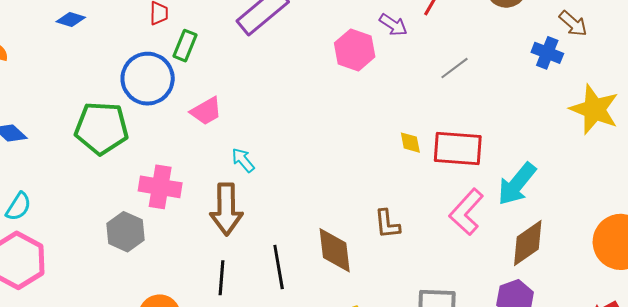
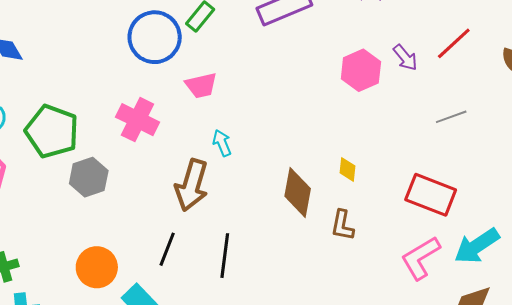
green pentagon: (102, 128) -> (52, 131), moved
yellow diamond: (410, 143) -> (348, 169), moved
pink cross: (160, 187) -> (138, 120), moved
brown L-shape: (387, 224) -> (342, 225), moved
brown diamond: (335, 250) -> (298, 192), moved

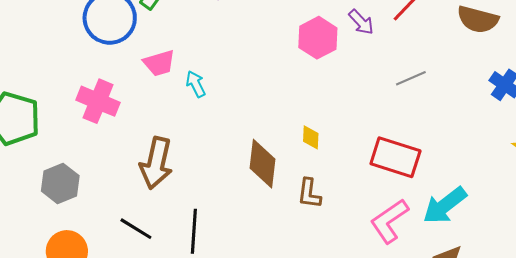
cyan arrow: (222, 143) -> (196, 84), moved
gray hexagon: (89, 177) -> (60, 183), moved
black line: (167, 249) -> (136, 229), turned -76

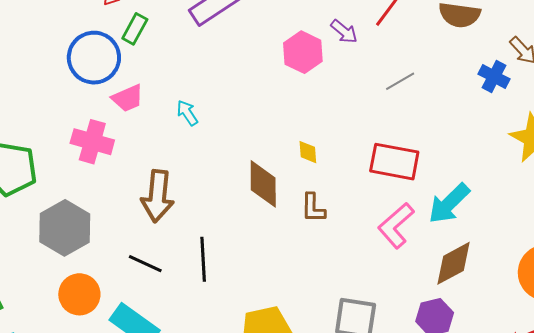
pink trapezoid: (159, 63) -> (128, 98), moved
gray hexagon: (60, 183) -> (65, 228), size x1.4

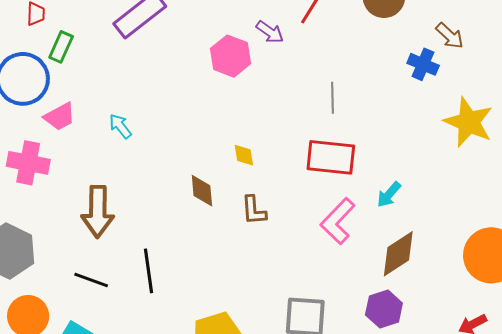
gray line: (400, 81) -> (332, 98), moved, turned -56
brown diamond: (263, 184) -> (202, 191), size x0.7
cyan arrow: (449, 203) -> (389, 195), size x0.6

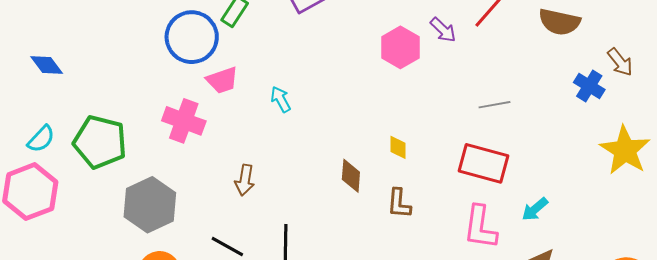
gray line: (332, 98) -> (495, 105), turned 72
brown arrow: (98, 212) -> (245, 180), size x0.6
pink L-shape: (338, 221) -> (480, 227), turned -45

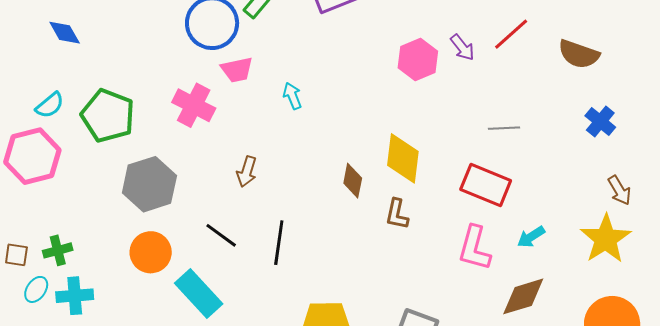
brown arrow: (620, 62) -> (620, 190), moved
yellow diamond: (398, 147) -> (403, 158), size x2.0
yellow star: (625, 150) -> (606, 239), moved

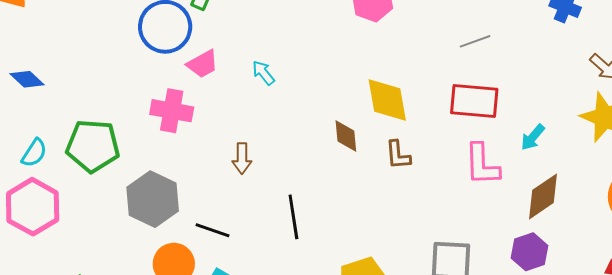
black line: (221, 235) -> (213, 230), moved

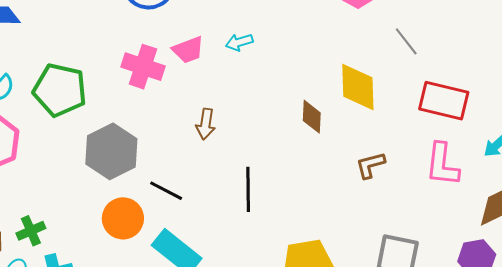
gray line: (475, 41) -> (406, 41), moved, turned 64
pink trapezoid: (203, 64) -> (188, 50), moved
cyan arrow: (263, 73) -> (239, 42), turned -76
brown L-shape: (398, 155) -> (370, 165), moved, turned 72

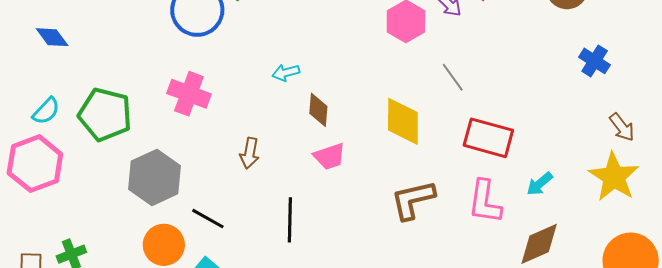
pink trapezoid: (188, 50) -> (329, 156), moved
brown diamond: (312, 117) -> (318, 110), moved
brown L-shape: (370, 165) -> (413, 200), size x1.5

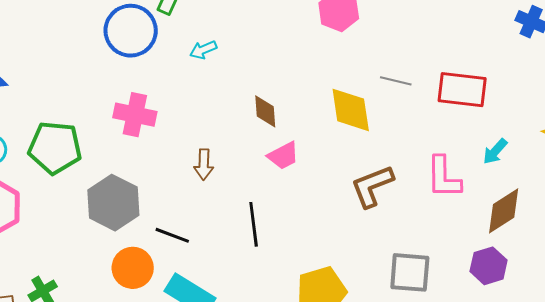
cyan arrow: (286, 73) -> (203, 50), moved
gray line: (453, 77) -> (396, 81), moved, turned -32
red rectangle: (488, 138) -> (462, 90), moved

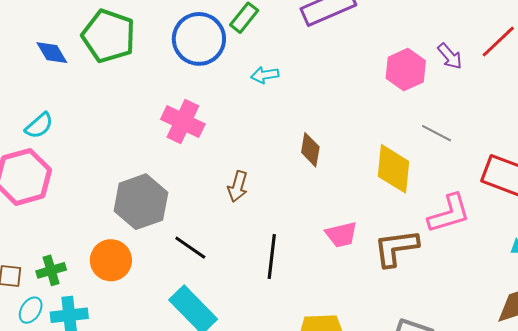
gray line: (396, 81) -> (437, 133), moved
green pentagon: (55, 148) -> (109, 36), moved
pink trapezoid: (283, 156) -> (341, 234), moved
pink L-shape: (444, 177) -> (449, 214), moved, turned -120
orange circle: (133, 268) -> (111, 260), moved

